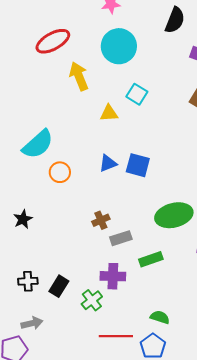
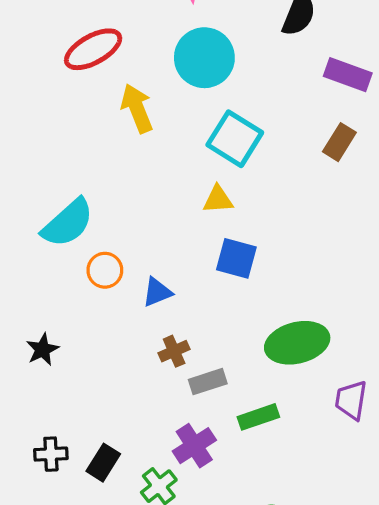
cyan square: (137, 94) -> (235, 139), size x1.5
yellow triangle: (109, 113) -> (218, 199), moved
blue triangle: (108, 163) -> (157, 292), moved
purple cross: (113, 276) -> (194, 446), turned -35

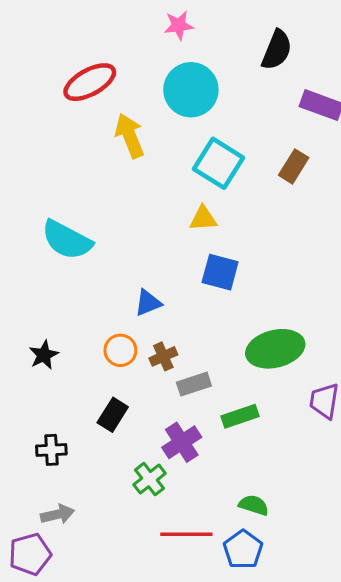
brown rectangle: (339, 142) -> (294, 166), moved
cyan semicircle: (68, 223) -> (67, 240), turned 70
orange circle: (105, 270) -> (120, 350), moved
black rectangle: (103, 463) -> (113, 415), moved

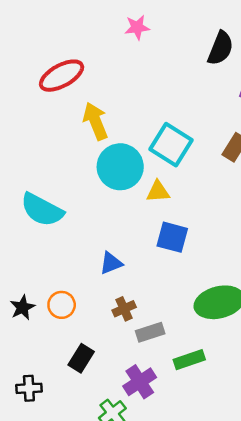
cyan circle: (191, 90) -> (120, 167), moved
orange circle: (120, 350) -> (62, 305), moved

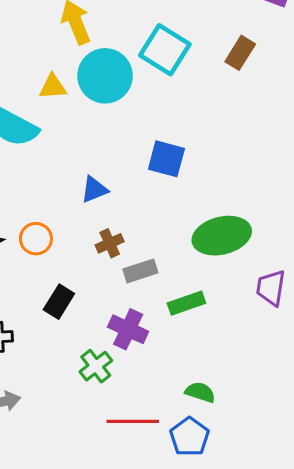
yellow triangle: (158, 192) -> (53, 87), moved
purple cross: (140, 382) -> (128, 329), turned -32

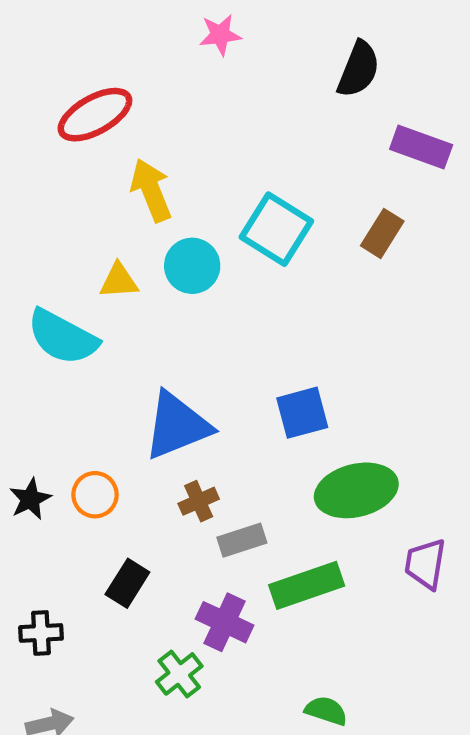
cyan circle: (105, 76) -> (192, 266), size x0.7
blue square: (166, 159) -> (302, 413), moved, turned -30
blue triangle: (94, 190) -> (177, 426), size x1.8
green rectangle: (186, 303) -> (307, 585), size x1.4

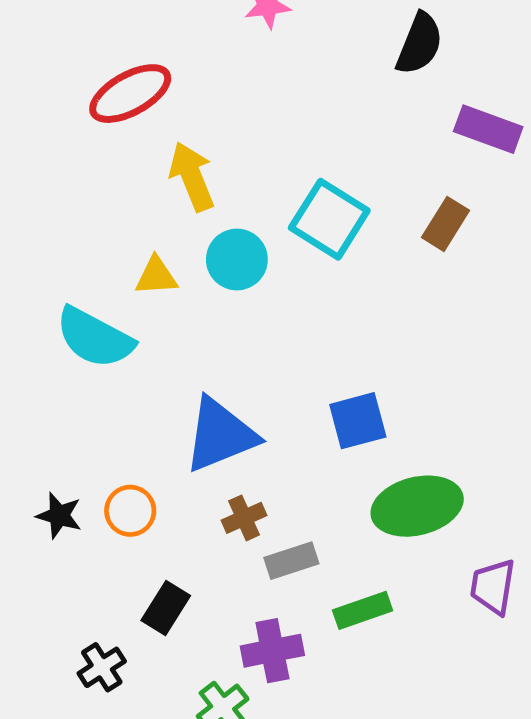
black star: (30, 499) -> (59, 516), turned -30
green rectangle: (307, 585) -> (363, 610), size x0.7
purple cross: (225, 622) -> (272, 651), turned -36
black cross: (41, 633) -> (102, 667), moved, turned -30

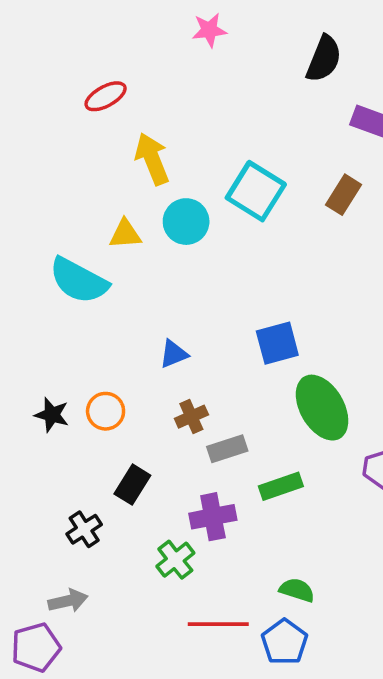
red ellipse: (130, 94) -> (106, 96), size x0.7
blue triangle: (220, 435) -> (174, 354), size x0.5
green ellipse: (417, 506) -> (322, 408), turned 74

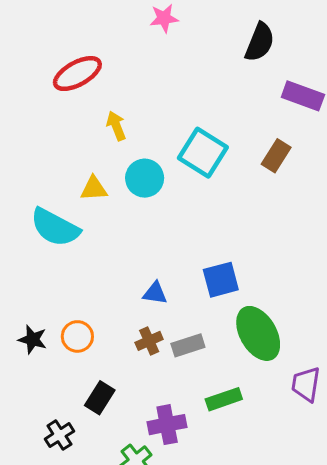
red ellipse: (106, 96) -> (77, 74), size x1.4
yellow arrow: (152, 159) -> (116, 126), size x0.7
blue triangle: (174, 354) -> (155, 293), moved, turned 30
gray rectangle: (227, 449) -> (188, 345), moved

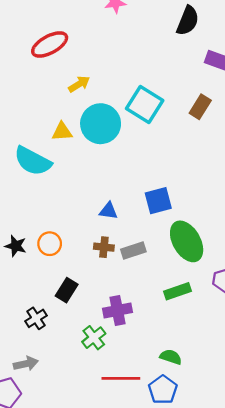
yellow arrow: (116, 126) -> (79, 84), turned 80
cyan circle: (145, 178) -> (101, 124), size x1.4
brown cross: (149, 341) -> (104, 247), turned 30
green rectangle: (224, 399) -> (178, 291), moved

